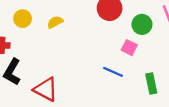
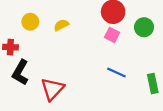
pink square: (129, 48) -> (112, 35), moved
red triangle: (46, 89) -> (52, 89), turned 45

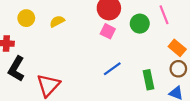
blue line: (116, 72) -> (112, 69), turned -60

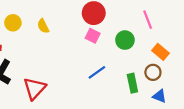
yellow semicircle: (57, 21) -> (43, 26), turned -88
green circle: (140, 24) -> (125, 40), moved
brown circle: (178, 69) -> (153, 72), moved

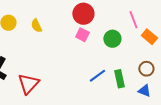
orange rectangle: (161, 52) -> (149, 37), moved
blue line: (97, 72) -> (97, 76), moved
brown circle: (153, 72) -> (146, 69), moved

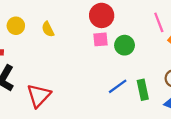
pink square: (82, 35) -> (100, 39), turned -32
green circle: (112, 39) -> (125, 45), moved

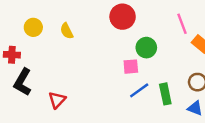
pink square: (100, 39) -> (131, 67), moved
red triangle: (39, 96) -> (57, 100), size x0.7

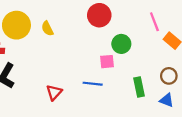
yellow circle: (33, 27) -> (16, 25), size x1.6
blue line: (139, 90) -> (93, 84), moved, turned 42
red triangle: (57, 100) -> (54, 92), moved

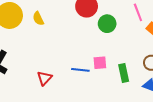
green circle: (121, 44) -> (107, 24), moved
pink square: (107, 62) -> (100, 63), moved

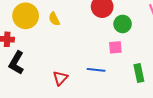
pink square: (100, 63) -> (115, 47), moved

